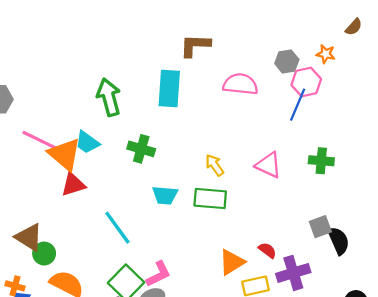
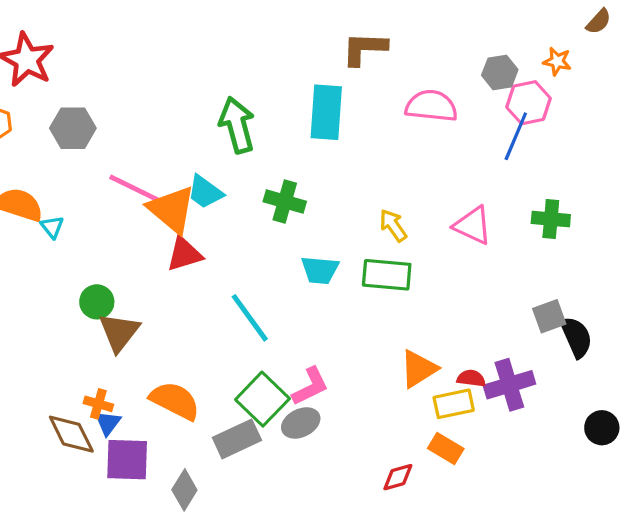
brown triangle: (29, 237) -> (119, 332), turned 36
red semicircle: (267, 250) -> (471, 378), moved, turned -30
green circle: (44, 254) -> (97, 302), moved

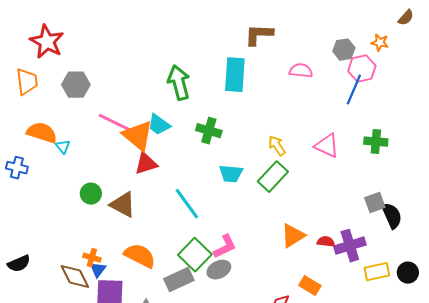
pink semicircle: (431, 106) -> (301, 71), size x0.7
green rectangle: (387, 275) -> (273, 177), turned -52
brown triangle: (119, 332) -> (123, 205), moved, turned -40
yellow rectangle: (454, 404) -> (377, 272), moved

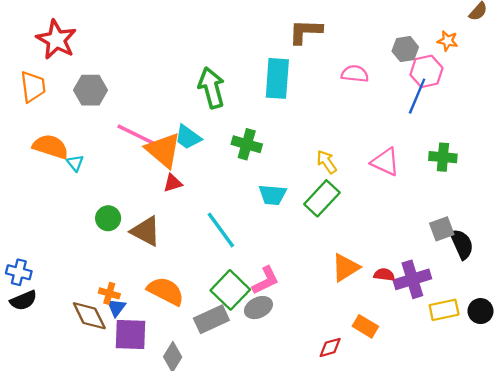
red triangle: (146, 164) -> (173, 183), size x0.7
blue cross: (17, 168) -> (19, 272), moved

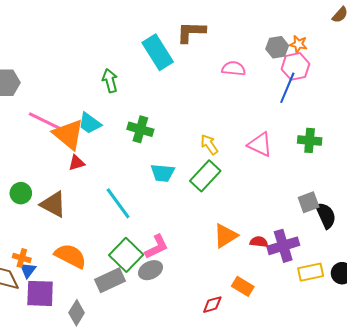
orange star: (448, 41) -> (298, 44), moved
cyan rectangle: (277, 78) -> (158, 52), moved, turned -36
green arrow: (211, 88) -> (110, 81), size x0.7

